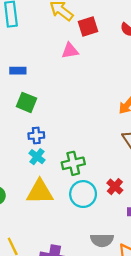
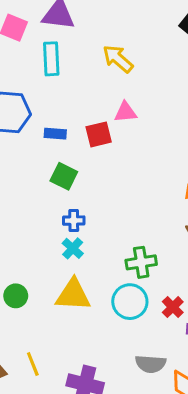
red square: (88, 26) -> (99, 134), moved
green cross: (73, 163) -> (141, 262), moved
red cross: (115, 187) -> (173, 307), moved

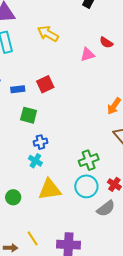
pink triangle: (125, 112) -> (87, 55), moved
cyan cross: (73, 248) -> (35, 161), moved
gray semicircle: (151, 364) -> (106, 208), moved, turned -30

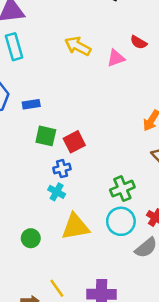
yellow arrow: (48, 34) -> (78, 46), moved
red square: (45, 84) -> (74, 142), moved

